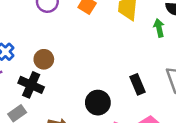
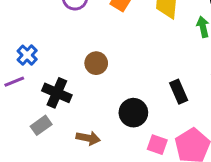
brown circle: (44, 59) -> (96, 63), moved

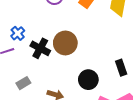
brown circle: (96, 63) -> (65, 43), size x1.5
black cross: (57, 93) -> (40, 48), moved

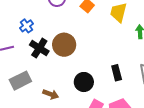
blue cross: (18, 33) -> (26, 26), moved
gray rectangle: (23, 83) -> (20, 81), size x1.5

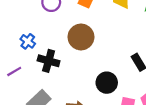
brown circle: (64, 45) -> (81, 37), moved

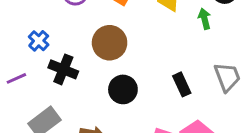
black circle: (107, 83) -> (123, 89), moved

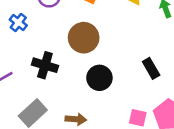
blue cross: (39, 41) -> (18, 23), moved

